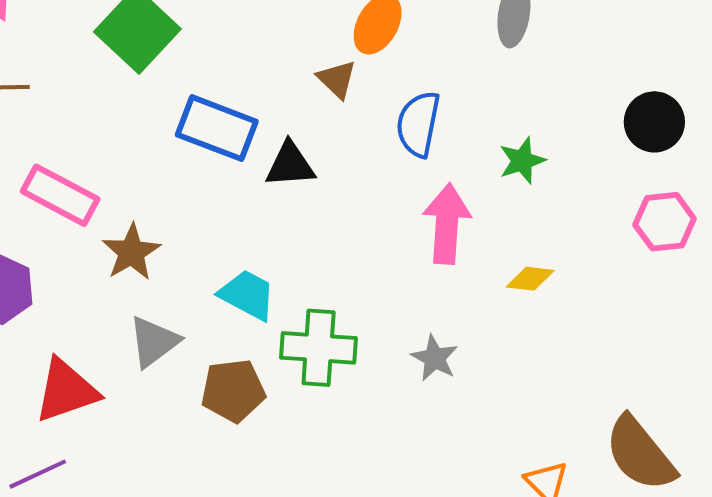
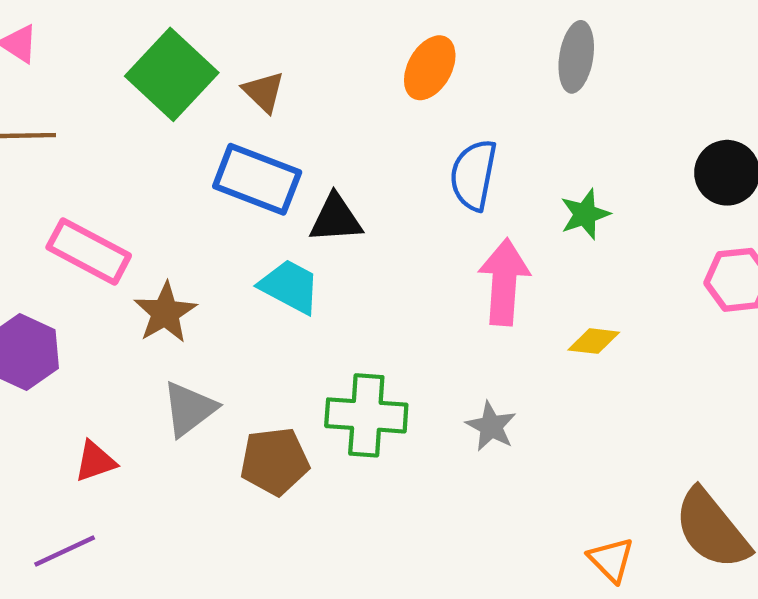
brown triangle: (337, 79) -> (264, 92), moved
cyan trapezoid: (247, 295) -> (290, 286), moved
red triangle: (66, 391) -> (95, 461), size x0.6

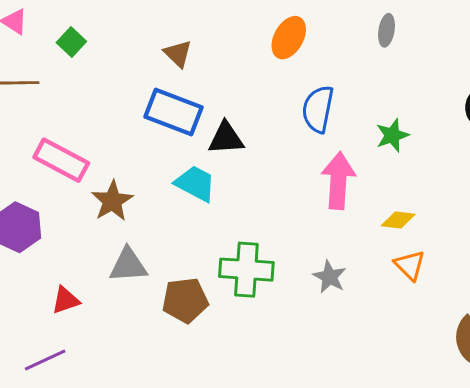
gray ellipse: (576, 57) -> (386, 30), size x0.7
green square: (172, 74) -> (71, 42), moved, size x0.5
gray triangle: (189, 409) -> (128, 265), turned 33
orange triangle: (611, 560) -> (410, 265), moved

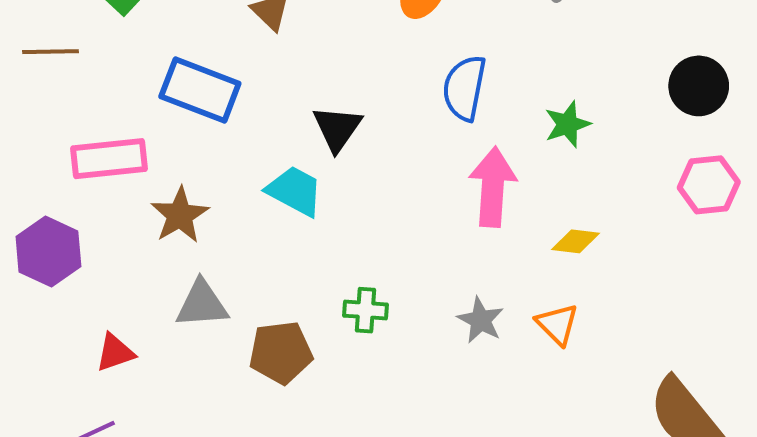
blue rectangle: (173, 112) -> (200, 90), moved
black triangle: (226, 138) -> (337, 128), turned -51
pink rectangle: (61, 160) -> (109, 159), turned -34
orange triangle: (410, 265) -> (557, 324), moved
green cross: (246, 270) -> (365, 310), size x0.6

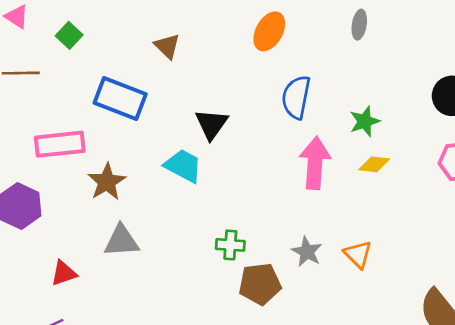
yellow diamond: (576, 241) -> (374, 164), moved
brown pentagon: (281, 352) -> (260, 284), moved

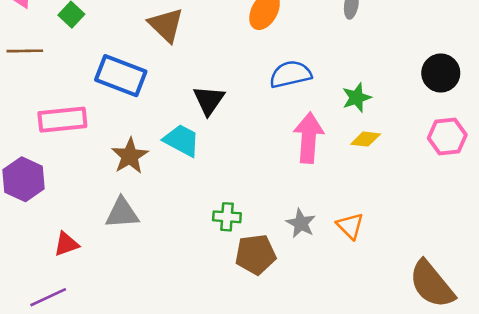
brown triangle: (167, 46) -> (166, 25), size x1.4
blue semicircle: (296, 97) -> (290, 74), turned 66
brown star: (107, 182) -> (130, 156), moved

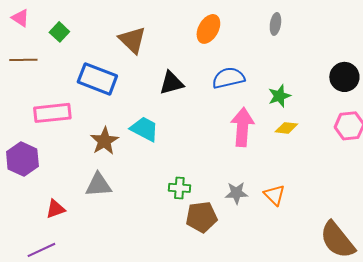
black triangle: (209, 100) -> (171, 83), moved, turned 40
gray star: (301, 223) -> (236, 193), turned -30

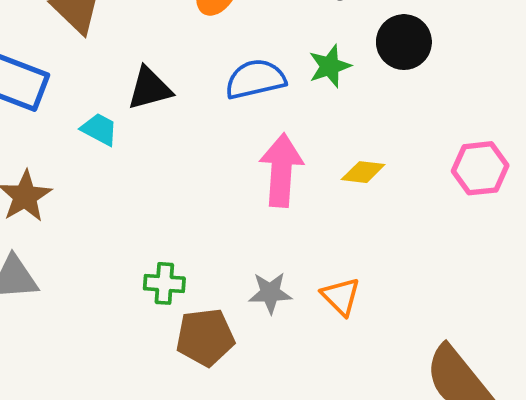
black circle: (344, 77) -> (404, 42), moved
green star: (279, 96) -> (330, 66), moved
cyan trapezoid: (144, 129) -> (99, 129), moved, size x0.7

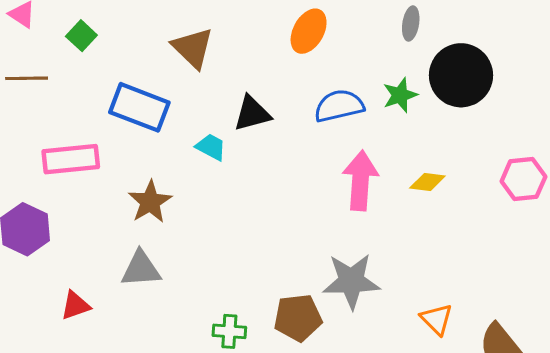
black circle: (404, 42) -> (461, 75), size x1.4
green cross: (164, 283) -> (229, 331), moved
gray star: (270, 293) -> (351, 281), size x1.6
orange triangle: (341, 296) -> (437, 319), moved

